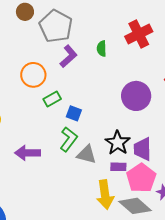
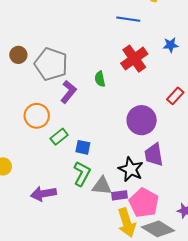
purple trapezoid: (143, 149) -> (154, 155), moved
purple rectangle: (118, 167) -> (120, 195), moved
pink pentagon: (141, 178) -> (144, 203), moved

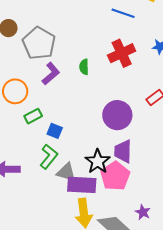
purple rectangle: (120, 195) -> (82, 185), size x1.8
pink pentagon: (144, 203) -> (115, 176), moved

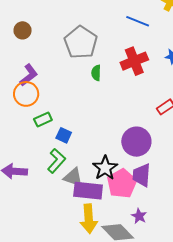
gray pentagon: (39, 43) -> (81, 42), moved
purple L-shape: (51, 74) -> (29, 75), moved
purple circle: (117, 115) -> (136, 142), moved
purple trapezoid: (123, 151) -> (142, 175), moved
purple star: (143, 212) -> (139, 216), moved

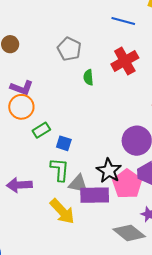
gray pentagon: (81, 42) -> (69, 49), size x0.7
purple L-shape: (29, 75) -> (22, 88), turned 65
green L-shape: (56, 161) -> (60, 169), turned -30
yellow arrow: (89, 219) -> (62, 211), moved, turned -32

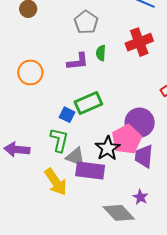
purple L-shape: (22, 88) -> (78, 62), moved, turned -35
green rectangle: (41, 130) -> (88, 103), moved, size x1.5
pink pentagon: (127, 184) -> (127, 139), moved

